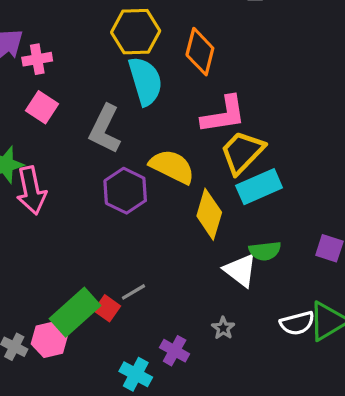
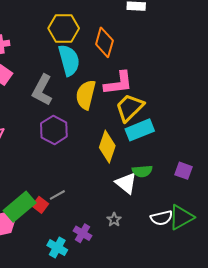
yellow semicircle: (172, 167) -> (86, 95), moved, turned -104

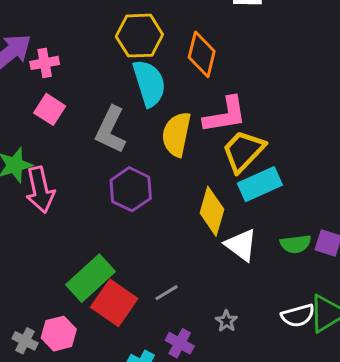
green semicircle: (142, 171) -> (296, 244), moved
white triangle: (126, 183) -> (241, 245), moved
gray line: (57, 195) -> (167, 293), moved
red square: (40, 205) -> (114, 303), size x1.8
green rectangle: (20, 207) -> (91, 278), moved

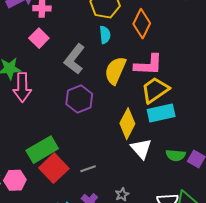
cyan semicircle: (149, 83) -> (105, 35), size x0.6

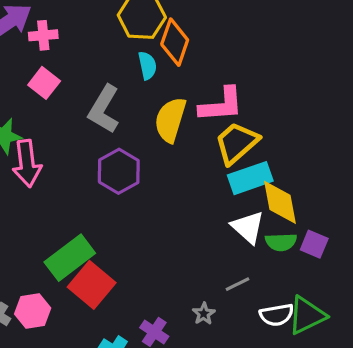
orange diamond: (142, 24) -> (175, 42), moved
yellow diamond: (127, 124) -> (280, 202), moved, turned -32
white triangle: (141, 149) -> (248, 227), moved
gray line: (88, 169) -> (237, 284), moved

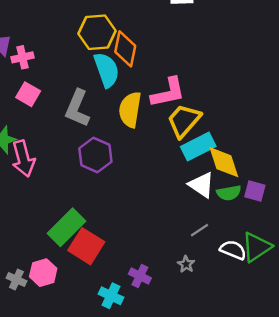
cyan semicircle: (147, 66) -> (107, 70), size x1.6
gray star: (204, 314) -> (186, 264), moved
white semicircle: (277, 315) -> (233, 250), turned -140

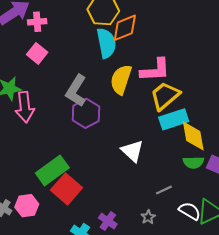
orange diamond: (125, 49) -> (125, 28), turned 48
gray L-shape: (77, 108) -> (76, 91), moved
white triangle: (202, 185) -> (132, 151), moved

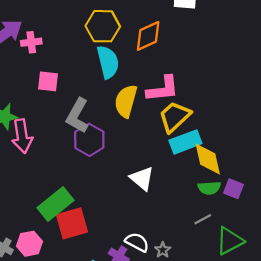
orange diamond: (125, 28) -> (148, 36), moved
pink square: (37, 53) -> (48, 81), moved, turned -30
red square: (67, 189) -> (72, 223), turned 36
gray line: (164, 190) -> (203, 219), moved
white semicircle: (190, 211) -> (137, 242), moved

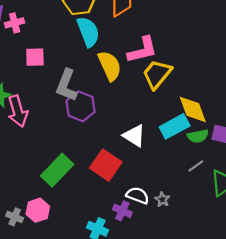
yellow semicircle: (126, 101) -> (110, 66), turned 148
cyan rectangle: (185, 142) -> (175, 126), moved
red square: (72, 223) -> (106, 165), moved, turned -32

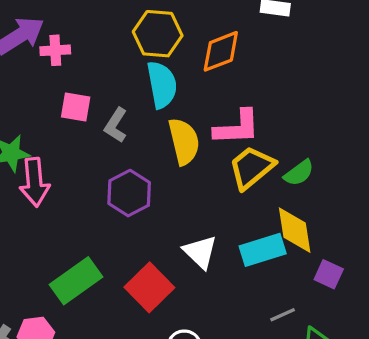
gray L-shape: (67, 85) -> (116, 125), moved, size x0.7
green semicircle: (198, 136) -> (299, 173), moved, turned -36

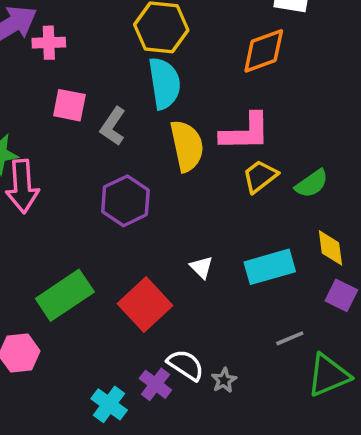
orange diamond: (221, 51) -> (264, 51), moved
yellow trapezoid: (252, 167) -> (260, 176), size x0.7
yellow diamond: (295, 230) -> (330, 248), moved, size x0.7
white triangle: (200, 252) -> (202, 267), size x0.6

